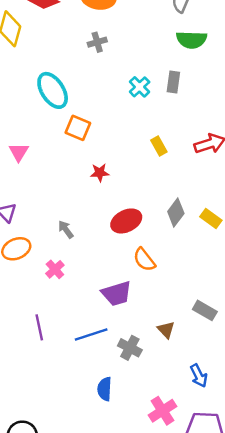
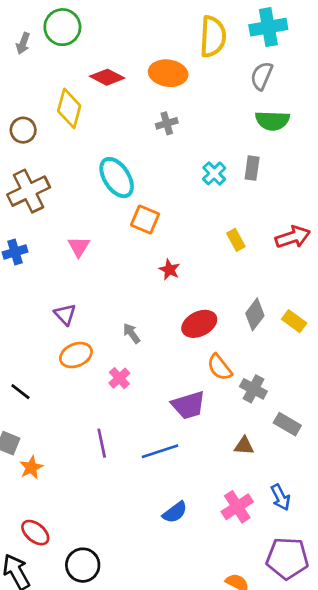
red star: (100, 173) -> (169, 270), turned 30
brown triangle: (166, 330) -> (244, 446), turned -42
gray cross: (130, 348) -> (253, 389), moved
blue semicircle: (104, 389) -> (175, 512), turned -130
pink cross: (162, 411) -> (237, 507), moved

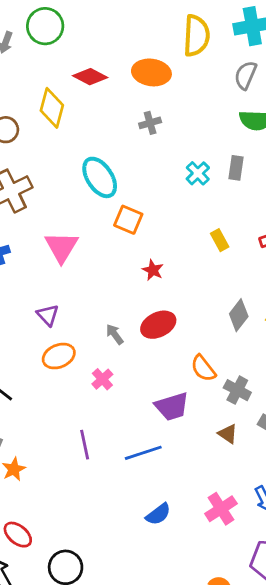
pink triangle: (79, 247) -> (61, 247), size x1.5
red ellipse: (199, 324) -> (158, 325), moved
brown triangle: (244, 446) -> (228, 434), moved, turned 30

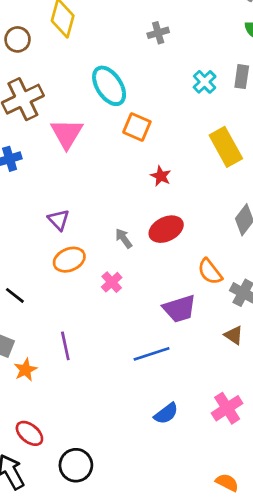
yellow rectangle: (220, 240) -> (226, 147), size x1.8
pink triangle: (61, 247) -> (67, 134), moved
purple line: (85, 445) -> (65, 346), moved

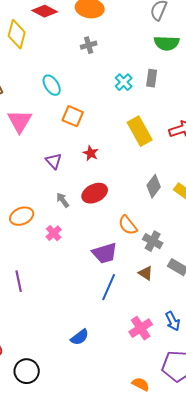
cyan ellipse: (109, 86) -> (52, 85), size x0.7
purple triangle: (59, 220) -> (54, 161), moved
blue line: (152, 354) -> (109, 287), moved, turned -48
blue semicircle: (166, 413) -> (80, 337), moved

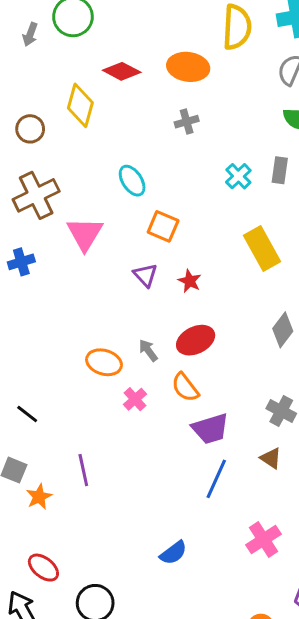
purple triangle: (54, 161) -> (145, 275), moved
orange ellipse: (22, 216) -> (104, 362), moved, turned 40
orange semicircle: (128, 225) -> (185, 387), moved

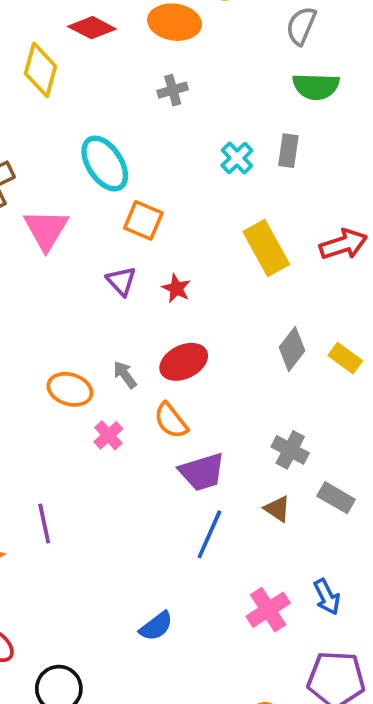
cyan ellipse: (132, 181) -> (105, 164), size x1.4

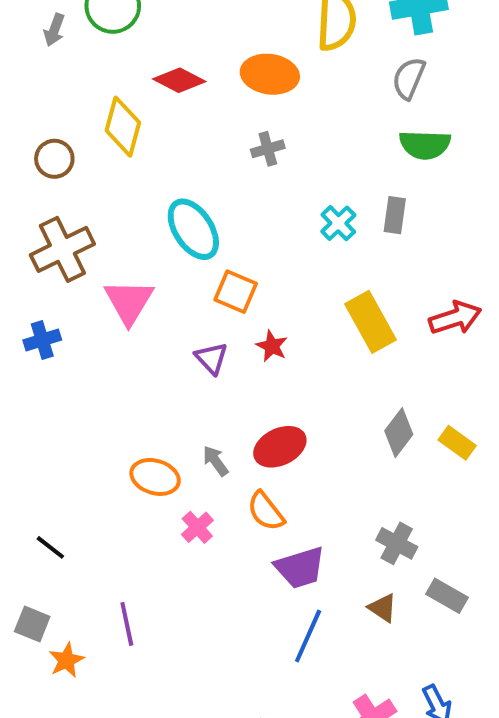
red star: (176, 288) -> (272, 346), moved

